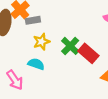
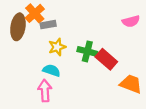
green cross: (70, 46) -> (87, 51), turned -30
pink arrow: (15, 80) -> (45, 91), moved, turned -150

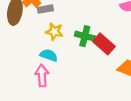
yellow star: (57, 47) -> (54, 32), turned 30

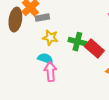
pink arrow: (42, 76) -> (50, 72), moved

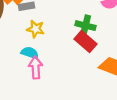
green cross: (77, 42) -> (85, 26), moved

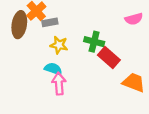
green cross: (85, 26) -> (94, 42), moved

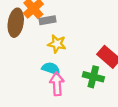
green cross: (94, 42) -> (93, 77), moved

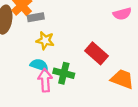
green cross: (93, 77) -> (64, 73), moved

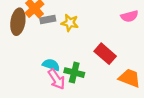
yellow star: (45, 41) -> (70, 23), moved
pink arrow: (45, 80) -> (57, 79), turned 150

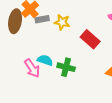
red rectangle: (105, 54) -> (90, 39), moved
pink arrow: (57, 79) -> (32, 68), moved

